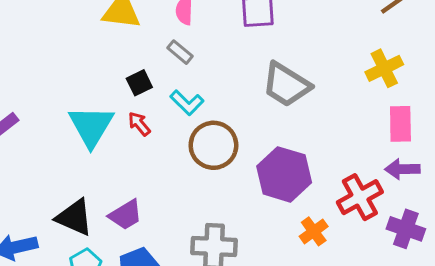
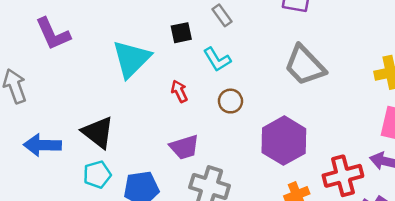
red arrow: (139, 124) -> (179, 91), moved
brown circle: (213, 145) -> (230, 101), size x0.6
purple trapezoid: (126, 215) -> (184, 147), moved

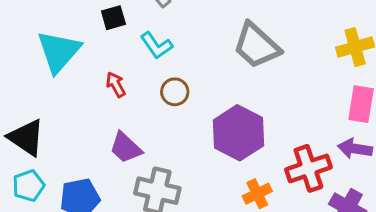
purple trapezoid: (184, 147) -> (126, 148), turned 64

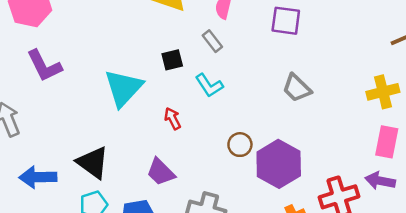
gray trapezoid: (257, 46) -> (297, 88), size x0.7
brown circle: (175, 92) -> (240, 145), moved
purple trapezoid: (126, 148) -> (161, 172), moved

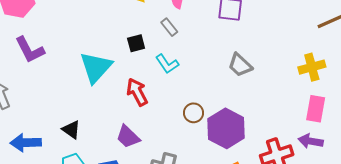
red arrow: (173, 119) -> (137, 92), size x1.5
black triangle: (93, 163) -> (71, 130), size x0.7

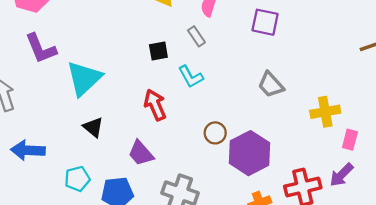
cyan triangle: (96, 67) -> (84, 78), moved
yellow cross: (312, 67) -> (325, 112), moved
pink rectangle: (316, 109) -> (350, 140), size x0.7
black triangle: (71, 130) -> (93, 127), moved
purple arrow: (311, 141) -> (341, 175), turned -60

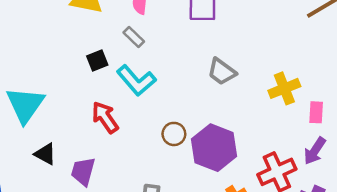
cyan L-shape: (191, 77) -> (136, 80), size x1.4
purple trapezoid: (141, 153) -> (83, 171), moved, turned 68

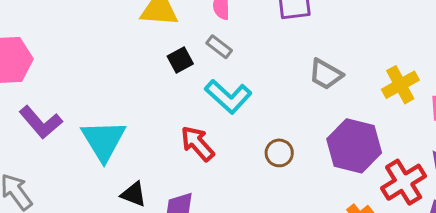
black square: (97, 60) -> (180, 60), moved
purple hexagon: (214, 148) -> (354, 146), moved

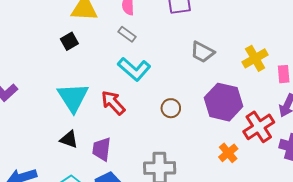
black square: (180, 60) -> (69, 41), moved
cyan triangle: (103, 140) -> (73, 97), moved

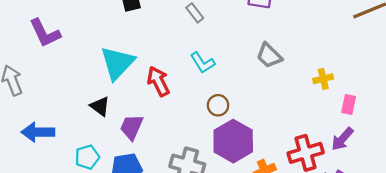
yellow cross: (255, 58) -> (323, 79), size x0.7
cyan L-shape: (134, 69) -> (203, 63), moved, size x0.7
purple hexagon: (223, 102) -> (233, 141), moved

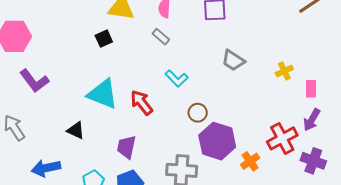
cyan triangle: (117, 63) -> (103, 94), turned -40
black triangle: (100, 106) -> (76, 130), moved

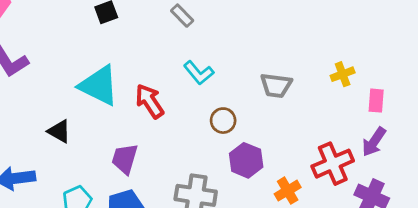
gray trapezoid: (233, 60) -> (276, 85), moved, turned -30
purple hexagon: (217, 141) -> (246, 160), size x0.7

